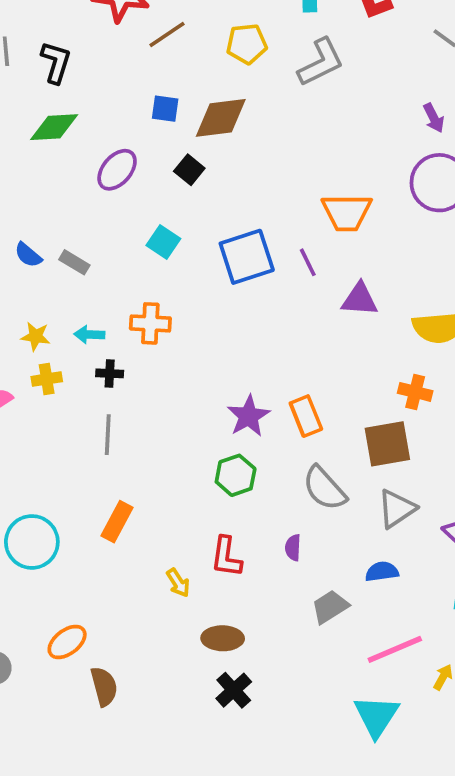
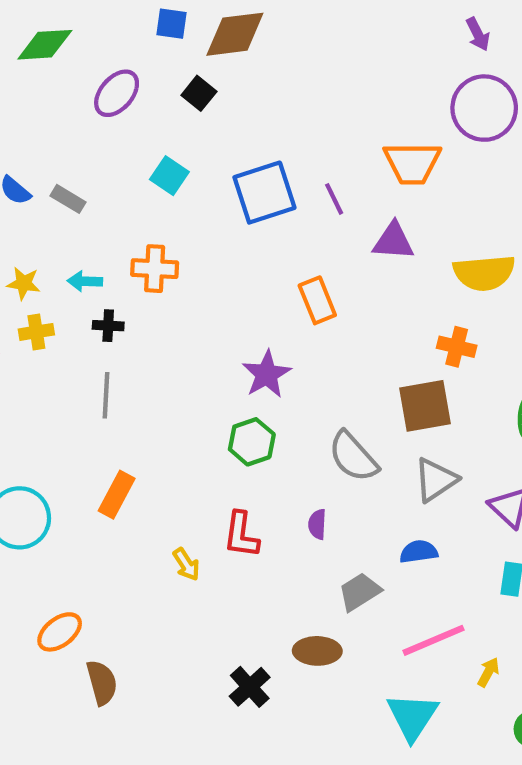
orange trapezoid: (347, 212) -> (412, 163), moved
orange rectangle: (306, 416) -> (317, 300), moved
brown ellipse: (223, 638) -> (317, 651), moved

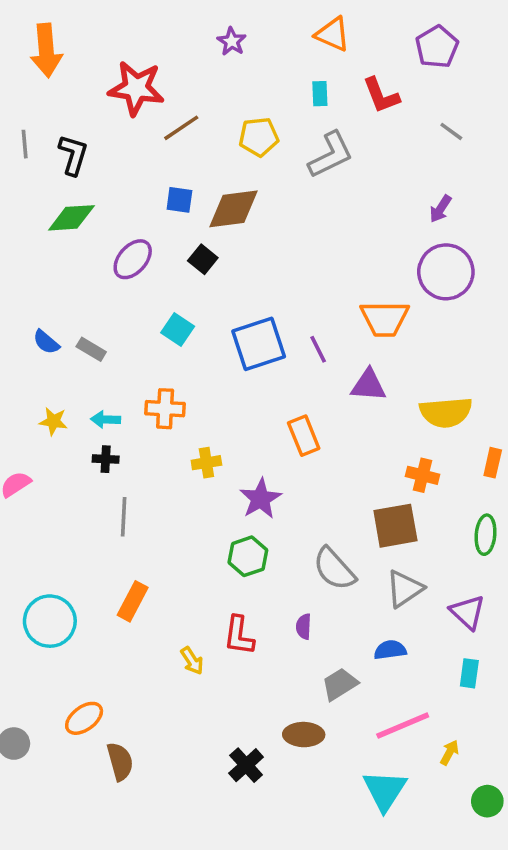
purple arrow: (478, 34) -> (440, 209), turned 60
black cross: (108, 326) -> (106, 459), moved
yellow cross: (36, 332) -> (206, 463), moved

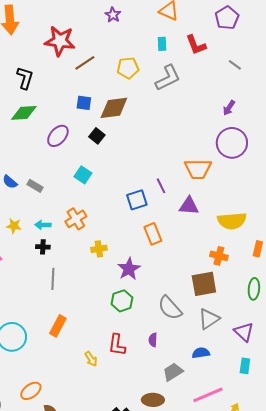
blue square: (259, 344) -> (137, 200), moved, size x0.7
orange cross: (165, 409) -> (76, 219), turned -35

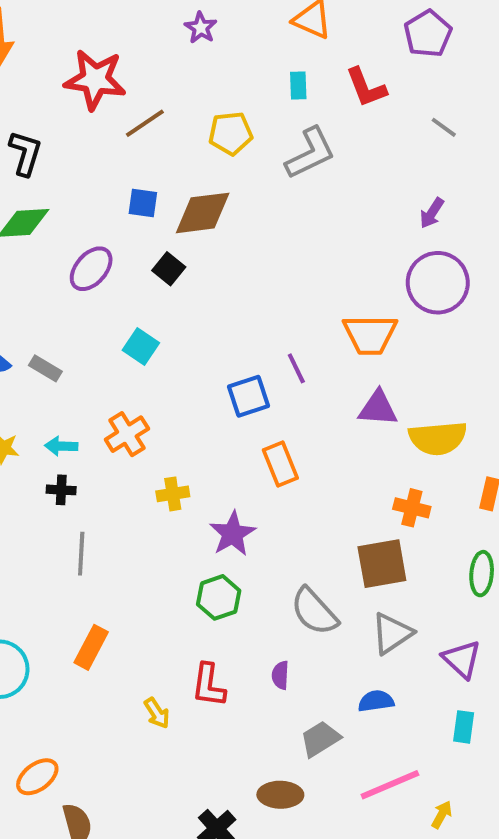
purple triangle: (189, 206) -> (378, 408), moved

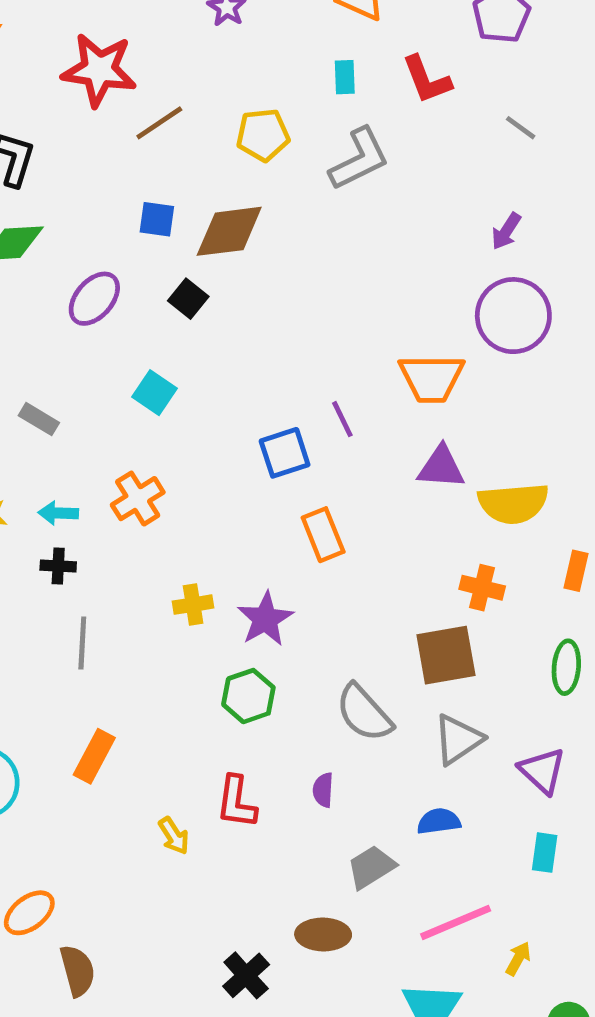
yellow cross: (173, 494) -> (193, 605), moved

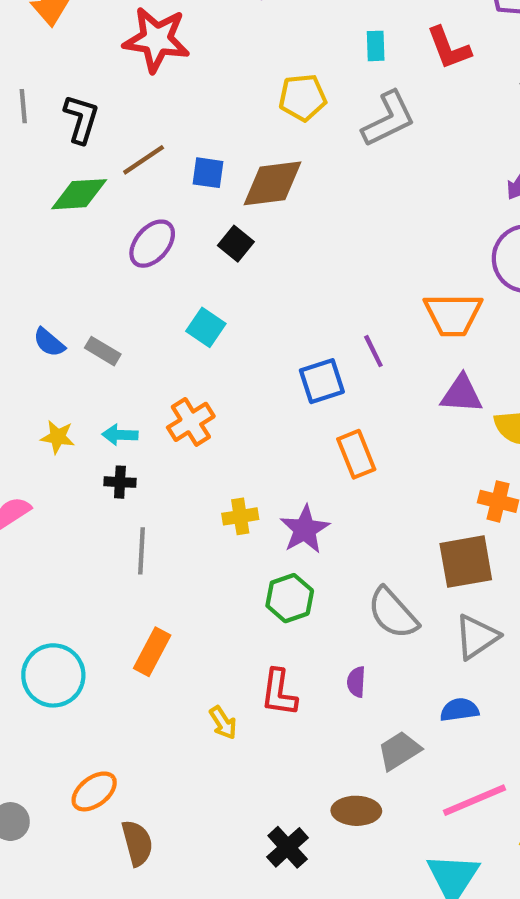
brown line: (159, 123) -> (144, 160), moved

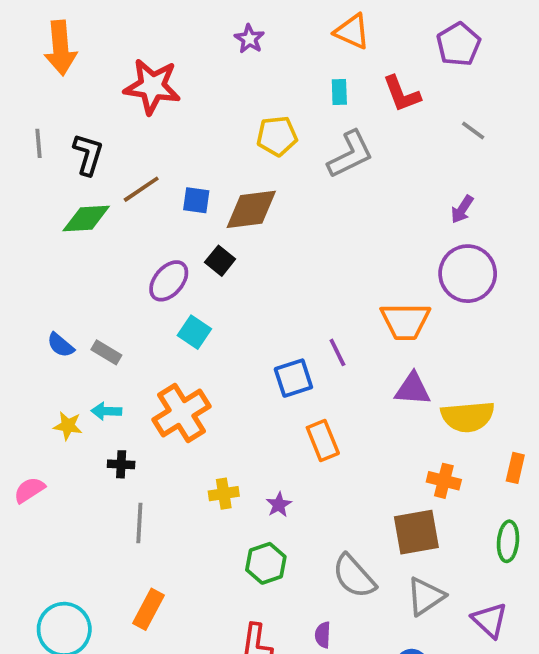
purple ellipse: (152, 244) -> (169, 281), moved
orange cross: (191, 422) -> (182, 413), size x1.4
cyan arrow: (120, 435) -> (106, 411), moved
purple star: (305, 529) -> (279, 505), size x0.6

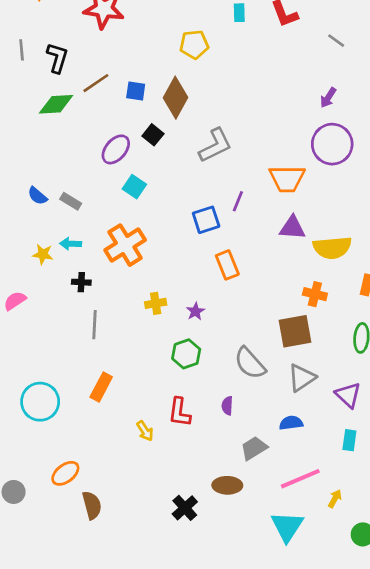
gray L-shape: (350, 154) -> (215, 145), moved
brown diamond: (251, 209) -> (176, 98), turned -54
purple line: (337, 352) -> (238, 201), turned 48

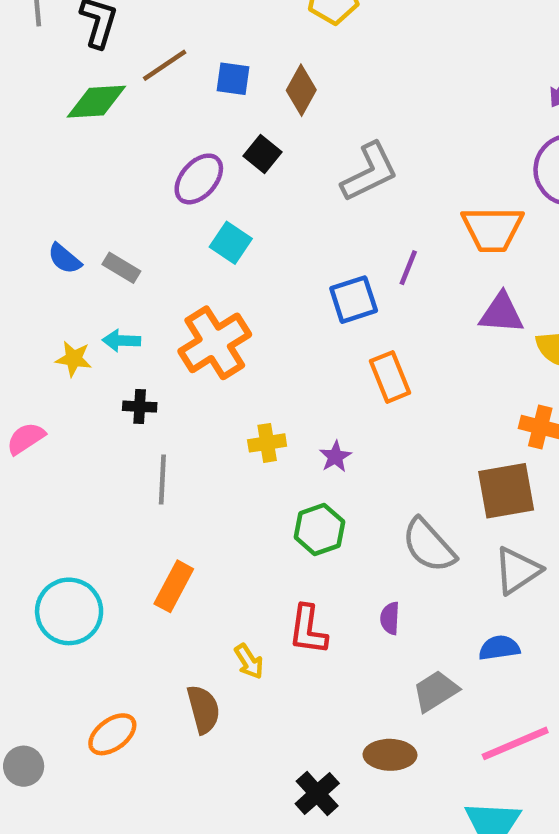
brown diamond: (176, 98) -> (301, 90), size x0.7
brown semicircle: (92, 505) -> (203, 709), moved

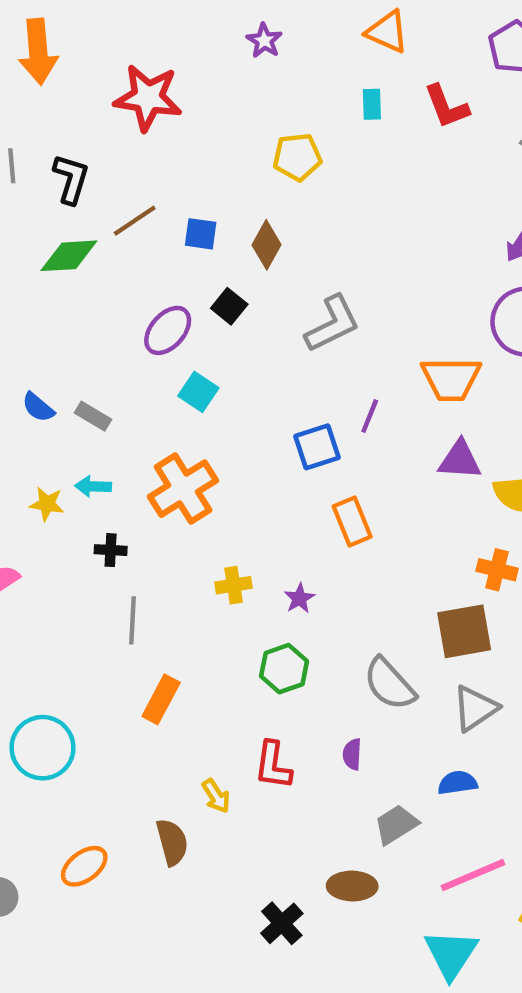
orange rectangle: (174, 586) -> (161, 699), moved

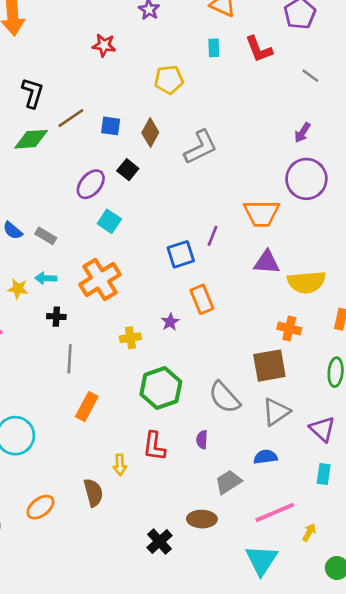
red star: (148, 98) -> (104, 45), moved, size x0.6
gray L-shape: (332, 324) -> (201, 147), moved
purple star: (299, 598) -> (170, 322), moved
green hexagon: (284, 669) -> (161, 388), size x1.4
yellow arrow: (216, 796) -> (120, 465), turned 30

